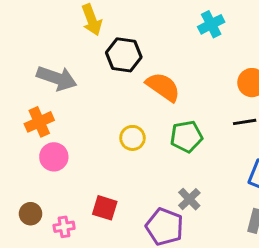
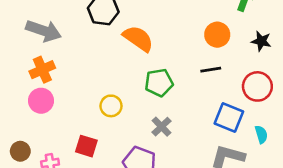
orange cross: (39, 122) -> (42, 70), moved
yellow circle: (132, 138) -> (111, 106), moved
gray cross: (189, 199) -> (162, 127), moved

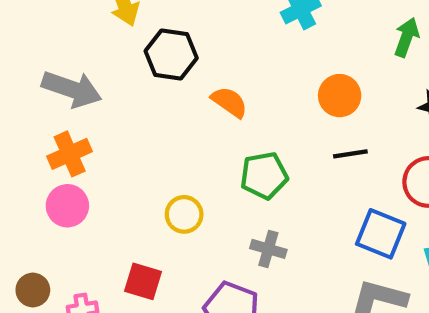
orange circle: (217, 35) -> (340, 96), moved
orange semicircle: (138, 39) -> (229, 102), size x0.7
gray cross: (162, 127) -> (268, 249), turned -30

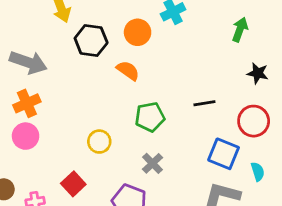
orange circle: (340, 96) -> (138, 32), moved
gray cross: (268, 249) -> (153, 163), turned 30
red square: (143, 281) -> (73, 184), turned 30

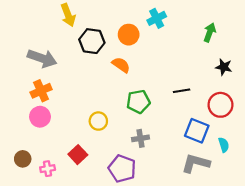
gray cross: (153, 163) -> (141, 138), turned 35

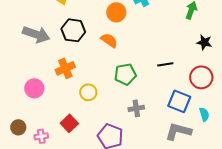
black hexagon: (92, 41) -> (73, 30), moved
orange cross: (41, 91) -> (65, 68), moved
gray cross: (141, 138) -> (136, 108), moved

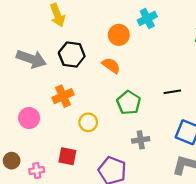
green pentagon: (125, 74) -> (129, 103), turned -30
red square: (69, 123) -> (67, 156), turned -36

